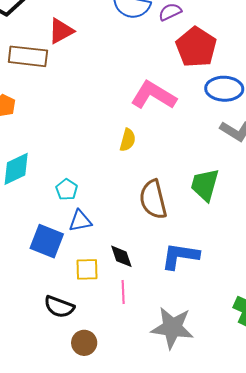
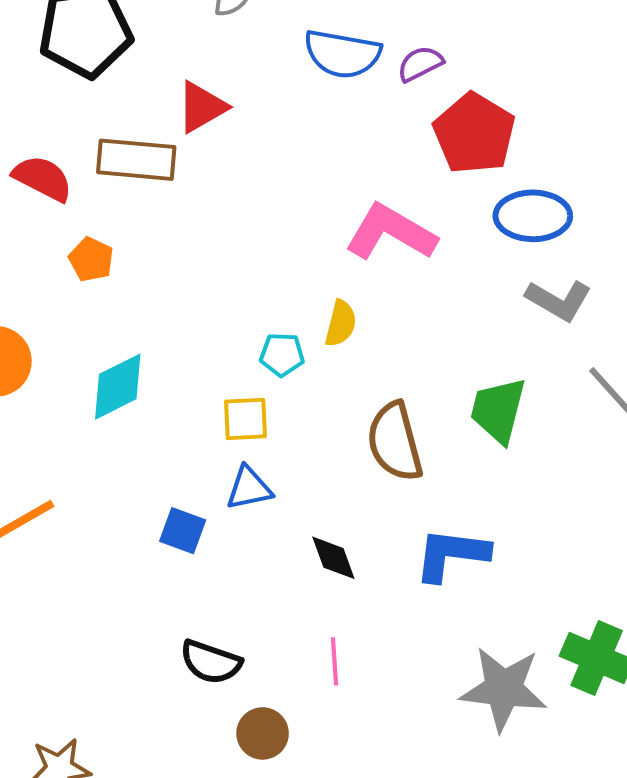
cyan pentagon: (67, 190) -> (282, 355), moved, turned -30
blue square: (47, 241) -> (183, 531), size x0.7
yellow square: (87, 269) -> (246, 419), moved
pink line: (123, 292) -> (335, 661), moved
gray star: (172, 328) -> (503, 689), moved

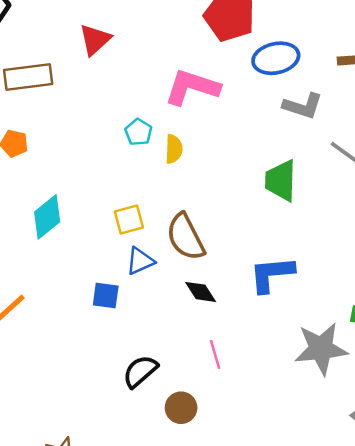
red triangle: (202, 107) -> (95, 40), moved
cyan pentagon: (282, 355) -> (138, 132), moved, turned -30
brown semicircle: (395, 442) -> (186, 237), moved
black semicircle: (211, 662) -> (140, 371), turned 132

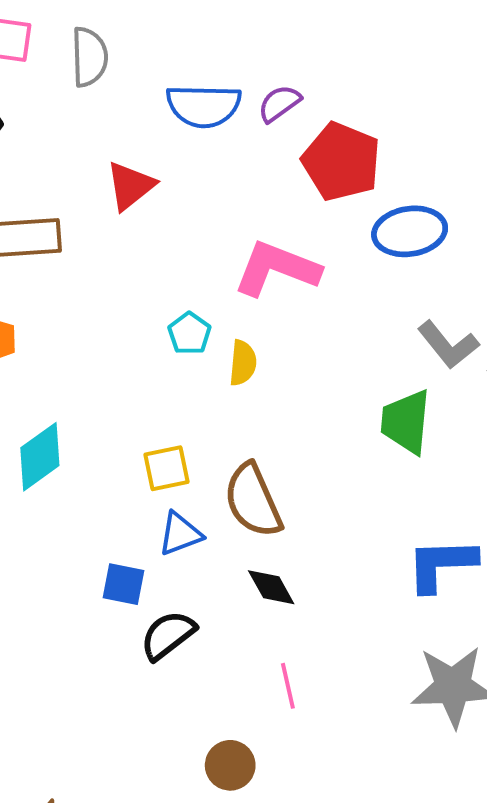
gray L-shape: (303, 106) -> (448, 345), moved, turned 30
blue L-shape: (272, 274) -> (441, 564), moved
black semicircle: (140, 371) -> (168, 635), moved

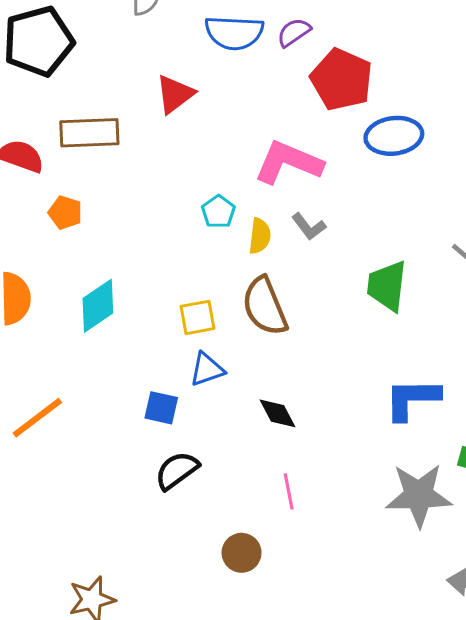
gray L-shape: (448, 345) -> (309, 227), moved, size x0.7
brown semicircle: (253, 500) -> (265, 306), moved
black semicircle: (168, 635) -> (177, 471), moved

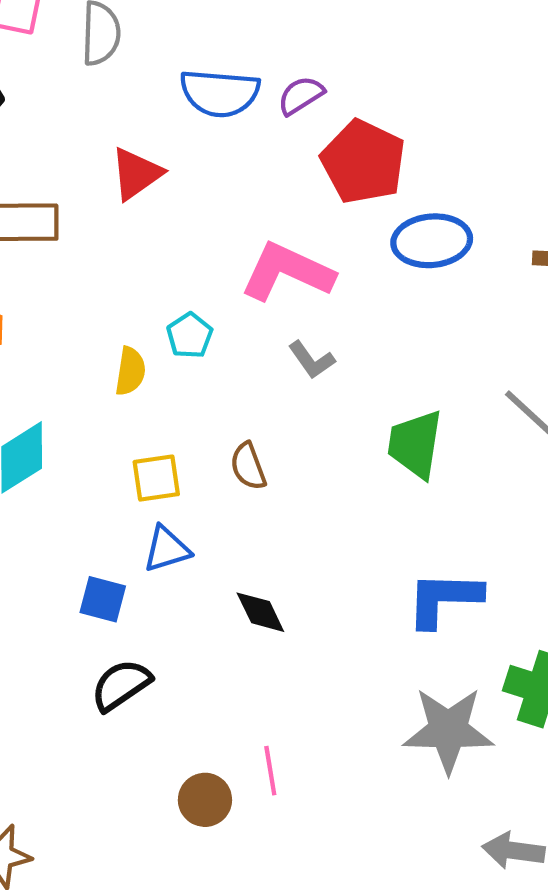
yellow semicircle: (260, 236) -> (130, 371), moved
brown semicircle: (265, 306) -> (248, 466), size x0.6
pink line: (289, 491) -> (270, 771), moved

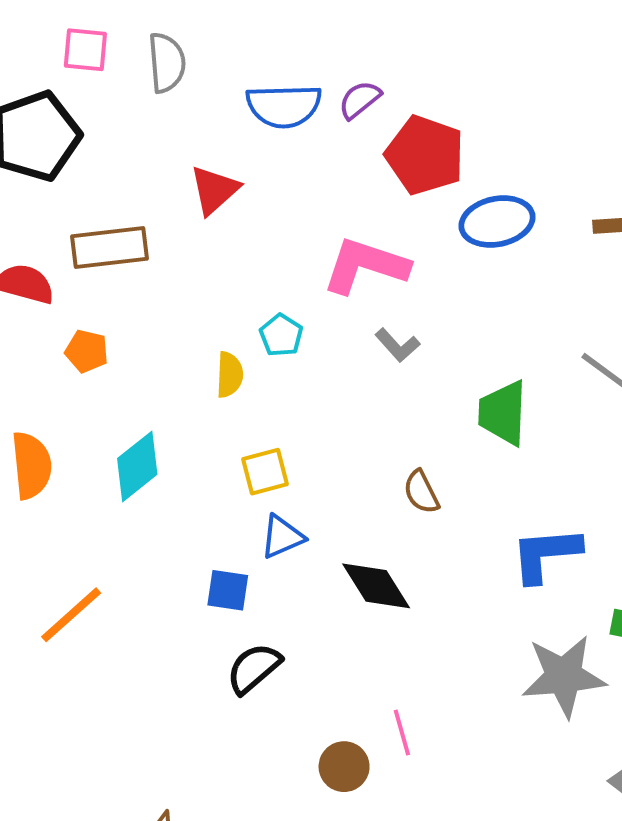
brown semicircle: (248, 466) -> (421, 492), moved
black diamond: (260, 612) -> (376, 586), size x1.4

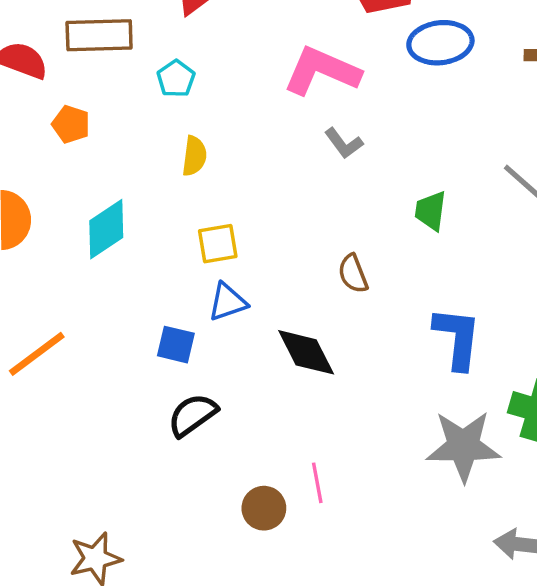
cyan pentagon: (281, 335) -> (176, 79), moved
green trapezoid: (503, 413) -> (431, 211), size x0.7
blue L-shape: (546, 554) -> (457, 338), turned 96

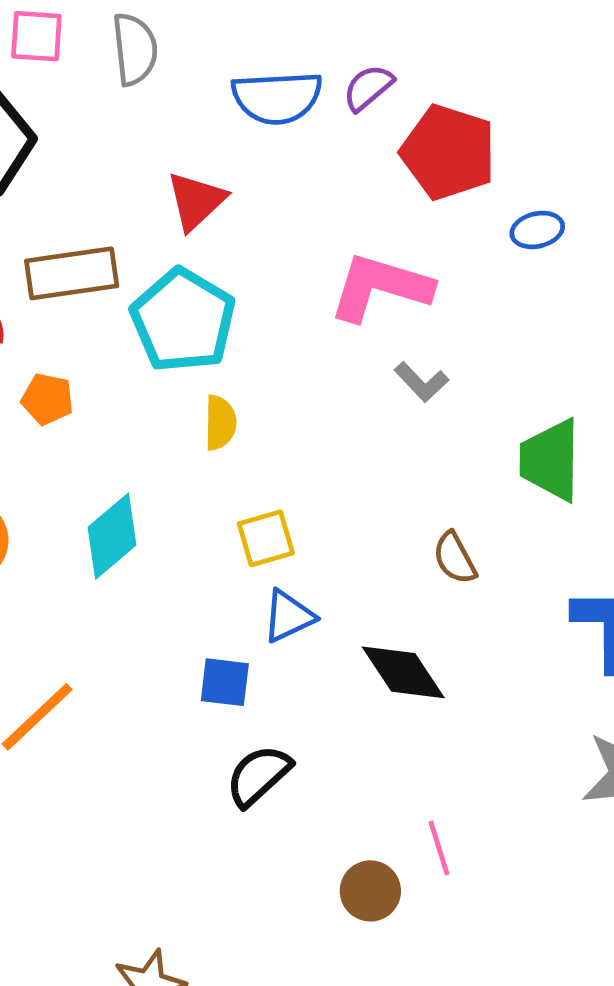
blue ellipse: (440, 43) -> (537, 230), size x0.6
cyan pentagon: (176, 79) -> (183, 320), size x2.0
green trapezoid: (431, 211) -> (550, 460), size x1.5

